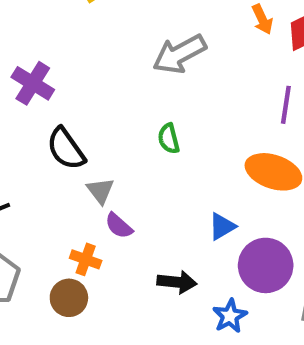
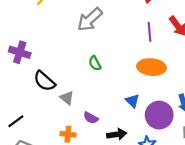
purple semicircle: (119, 226) -> (91, 118), moved
blue triangle: (222, 226) -> (132, 101), turned -32

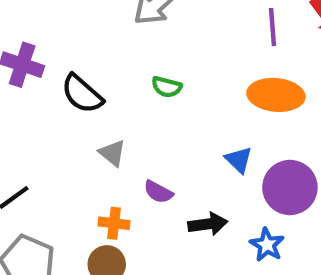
green semicircle: (95, 63) -> (167, 87), turned -48
black semicircle: (44, 81) -> (82, 94), moved

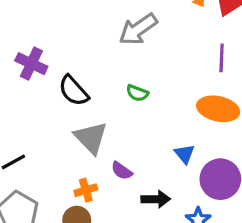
gray triangle: (112, 153) -> (91, 138), size x1.6
orange cross: (114, 223) -> (86, 190), turned -30

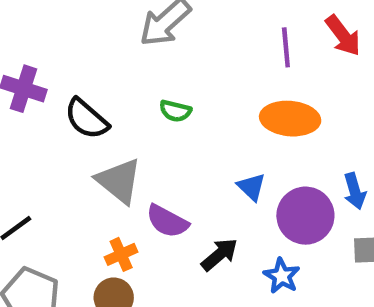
purple semicircle: (122, 171) -> (167, 221), size x1.4
black arrow: (156, 199) -> (219, 255), turned -32

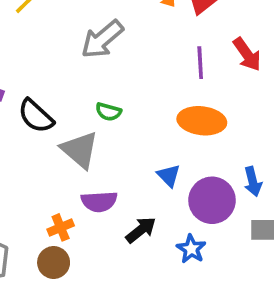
gray triangle: (119, 181) -> (80, 150), moved
purple semicircle: (167, 221) -> (99, 202), turned -33

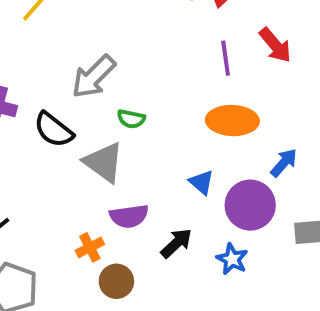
gray arrow: (102, 39) -> (94, 77), moved
blue arrow: (253, 181) -> (284, 163), moved, turned -120
brown circle: (54, 263) -> (116, 281), moved

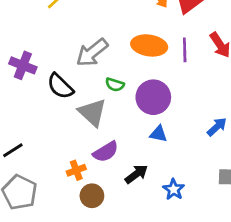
orange ellipse: (232, 121) -> (149, 45), moved
blue triangle: (201, 182) -> (158, 134), turned -36
purple circle: (250, 205) -> (153, 97), moved
purple semicircle: (129, 216) -> (106, 152), turned -30

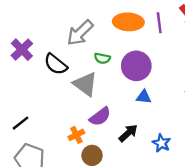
purple cross: (23, 65) -> (22, 50), turned 30

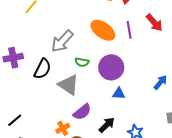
orange ellipse: (128, 22) -> (103, 30), turned 35
purple cross: (22, 50) -> (13, 58), turned 36
black semicircle: (56, 64) -> (43, 69), turned -100

